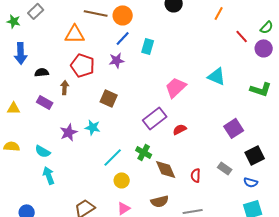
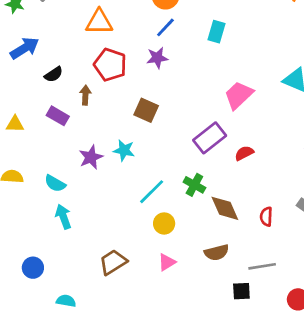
cyan rectangle: (148, 46) -> (217, 32), moved
blue arrow: (21, 53) -> (25, 48), turned -120
black semicircle: (42, 72) -> (54, 74), turned 152

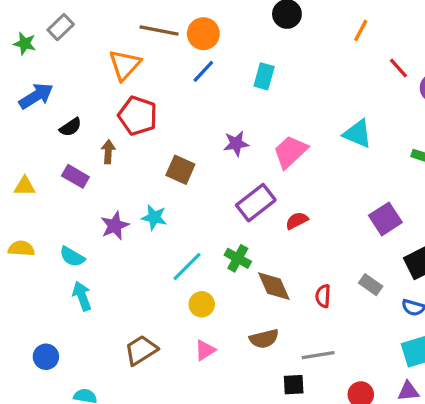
orange triangle: (99, 22) -> (125, 65), turned -48
purple star: (157, 58) -> (236, 144), moved

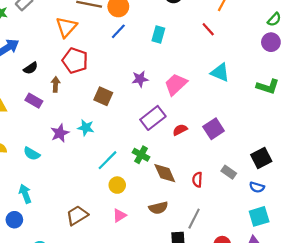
red line: (398, 68) -> (208, 29), moved
purple square: (385, 219) -> (214, 129), moved
cyan arrow: (82, 296) -> (25, 194), moved
gray line: (318, 355) -> (194, 219), turned -54

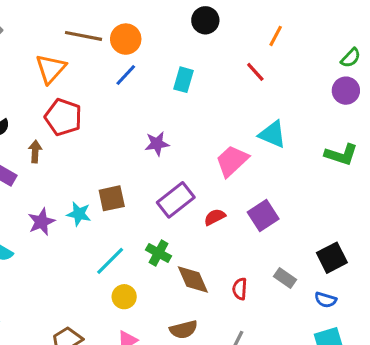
pink trapezoid: (176, 84) -> (232, 161), moved
brown square: (103, 96) -> (112, 198), moved, turned -36

